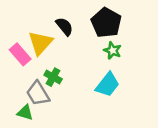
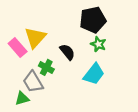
black pentagon: (106, 23) -> (93, 20), turned 30
black semicircle: (64, 26) -> (67, 52), moved
green triangle: (25, 113) -> (22, 98), turned -32

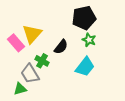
black semicircle: (67, 52) -> (61, 47), turned 77

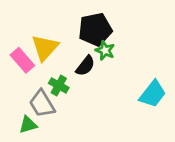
black pentagon: (84, 18) -> (95, 29), moved
green star: (89, 40) -> (105, 50), moved
cyan trapezoid: (85, 67) -> (153, 94), moved

